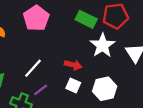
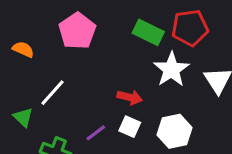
white line: (33, 68) -> (53, 93), moved
purple line: (41, 90) -> (96, 133), moved

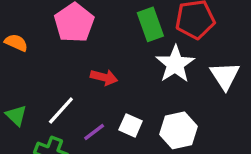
green rectangle: (148, 32) -> (150, 24), turned 44
white line: (53, 93) -> (61, 110), moved
red arrow: (130, 97) -> (104, 77), moved

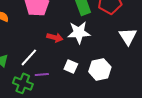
white star: (175, 64) -> (79, 32), moved, turned 30
purple line: (94, 132) -> (42, 74), moved, turned 32

